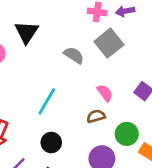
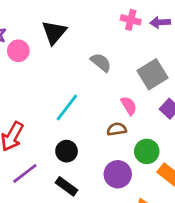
gray square: (109, 43) -> (153, 74), moved

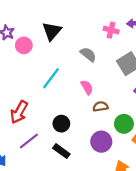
pink cross: (131, 20) -> (111, 30), moved
pink semicircle: (129, 106) -> (87, 87), moved
cyan line: (67, 108) -> (51, 78), moved

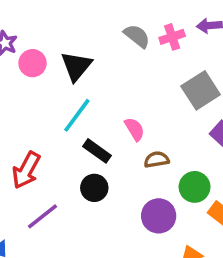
pink cross: (111, 30) -> (172, 37), turned -32
black triangle: (52, 31) -> (76, 66), moved
gray semicircle: (88, 54) -> (137, 36), moved
black rectangle: (61, 151) -> (97, 151), moved

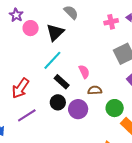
gray semicircle: (137, 36) -> (71, 12), moved
purple circle: (159, 216) -> (78, 109), moved

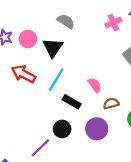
pink circle: (31, 28) -> (28, 39), moved
red arrow: (20, 88) -> (23, 74), moved, turned 95
black circle: (58, 102) -> (62, 129), moved

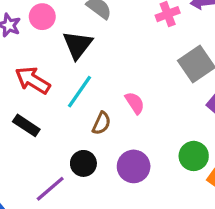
pink circle: (28, 39) -> (42, 17), moved
black rectangle: (72, 102) -> (26, 125), moved
brown semicircle: (111, 103) -> (102, 123), moved, turned 126

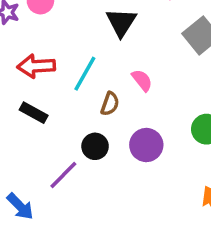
black triangle: (78, 45) -> (121, 22), moved
red arrow: (33, 80) -> (36, 66), turned -30

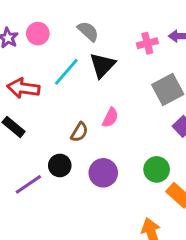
cyan line: (85, 74) -> (66, 72), moved
pink semicircle: (142, 80) -> (110, 118), turned 54

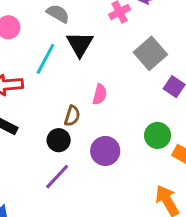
black circle: (60, 165) -> (59, 140), moved
purple line: (28, 184) -> (57, 177), moved

